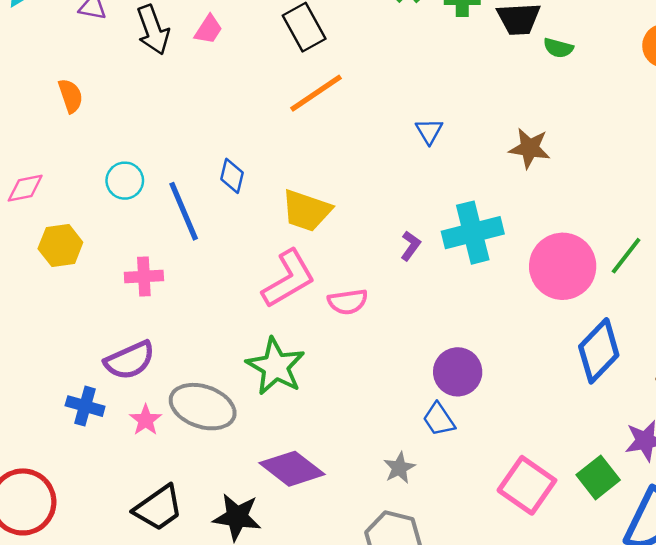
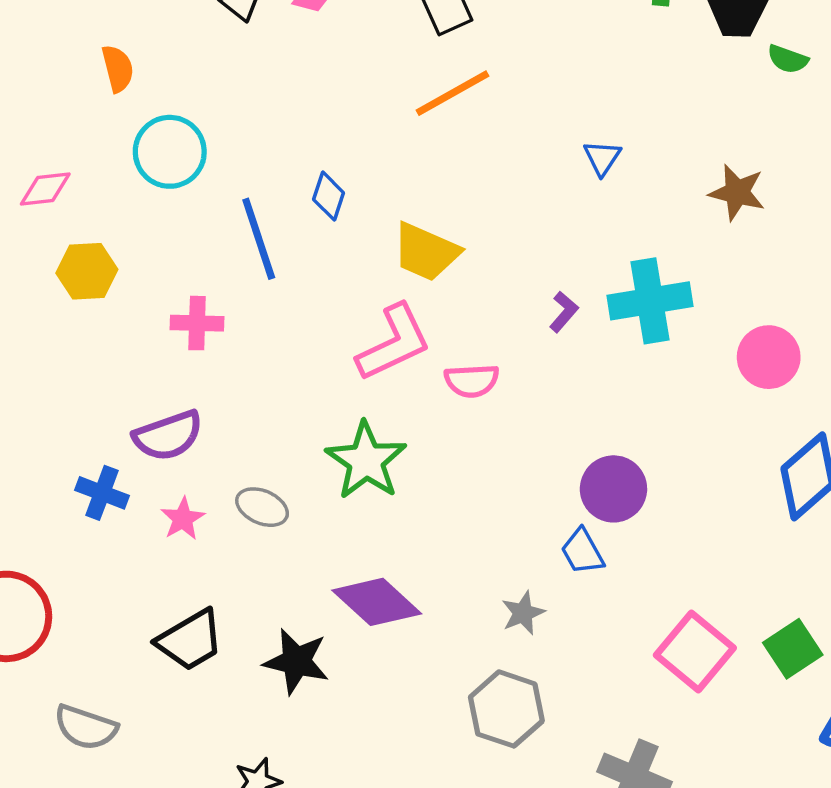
cyan circle: (125, 181) -> (170, 152), moved, size x1.4
pink circle: (563, 266) -> (769, 357), size x0.7
gray ellipse: (203, 407) -> (262, 507), size x0.6

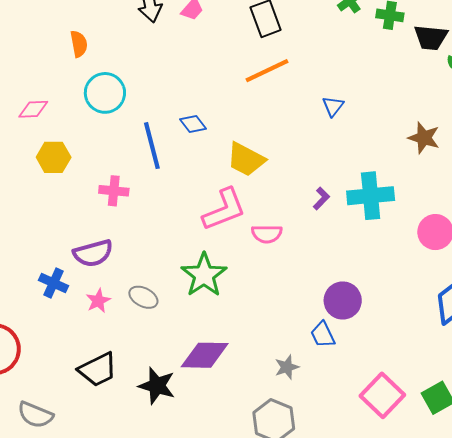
blue triangle: (602, 158) -> (333, 106), moved
blue diamond: (329, 196) -> (193, 124), turned -60
purple diamond: (377, 602) -> (205, 355), turned -45

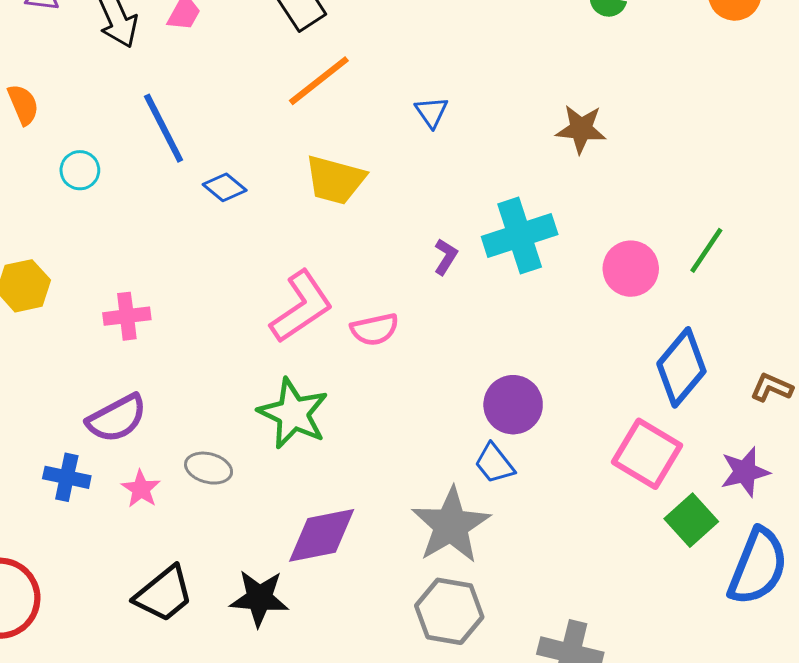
cyan circle: (105, 93) -> (80, 170), size x0.6
blue line: (152, 146) -> (164, 128), moved
yellow trapezoid: (246, 159) -> (335, 180), moved
gray star: (287, 367) -> (451, 525), size x2.0
pink square: (382, 395) -> (647, 454), moved

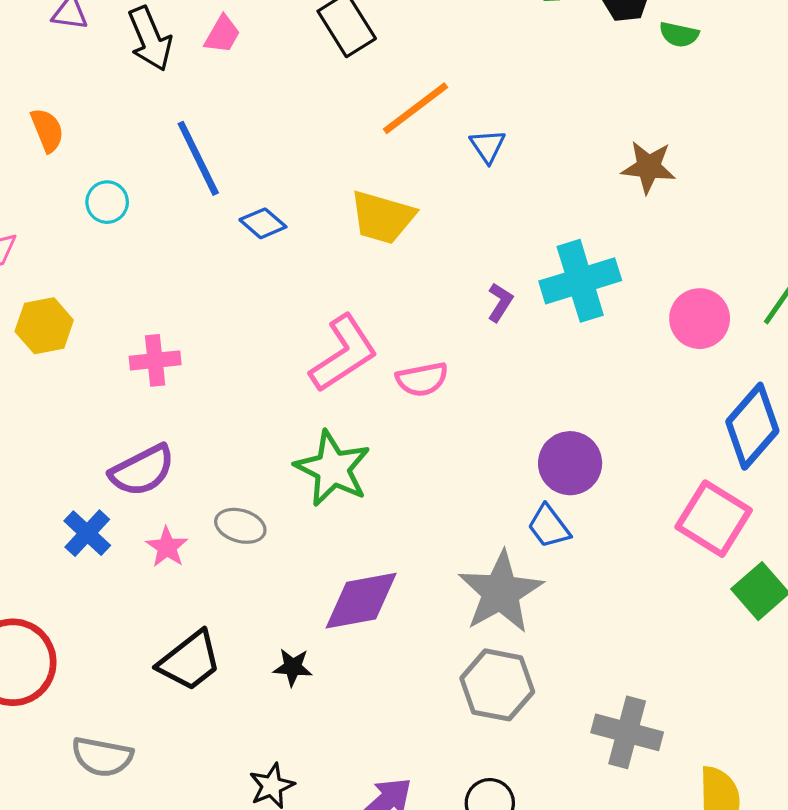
orange line: (319, 81) -> (415, 108), moved
blue cross: (67, 477) -> (87, 533), turned 30
black star: (259, 598) -> (293, 667), size x0.6

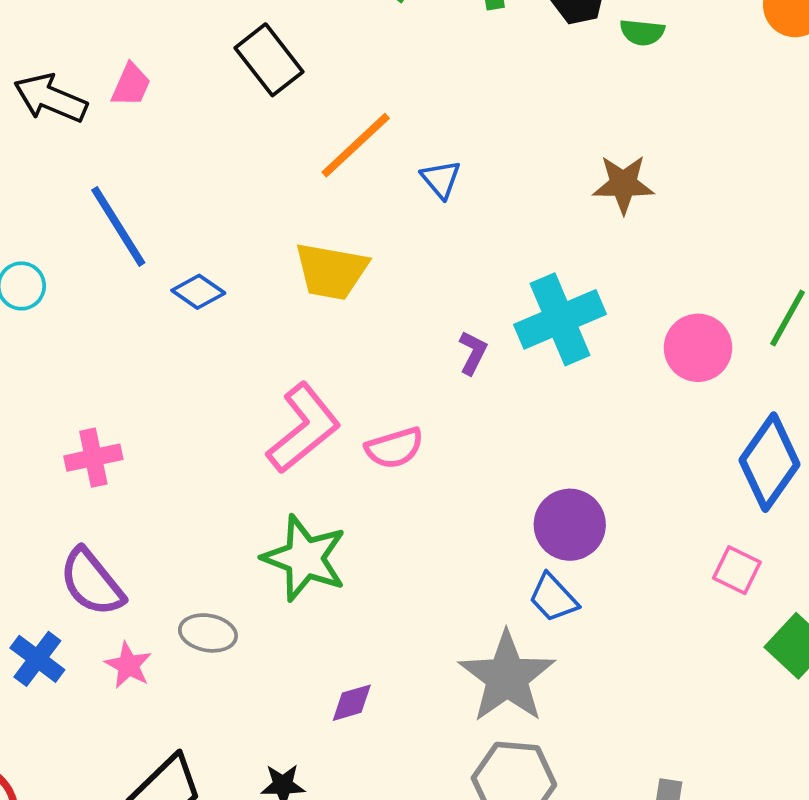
black arrow: (150, 39) -> (50, 98), turned 142
purple semicircle: (142, 470) -> (92, 582), turned 84
pink square: (714, 519) -> (737, 570), size x0.6
purple diamond: (361, 601) -> (352, 703), size x0.5

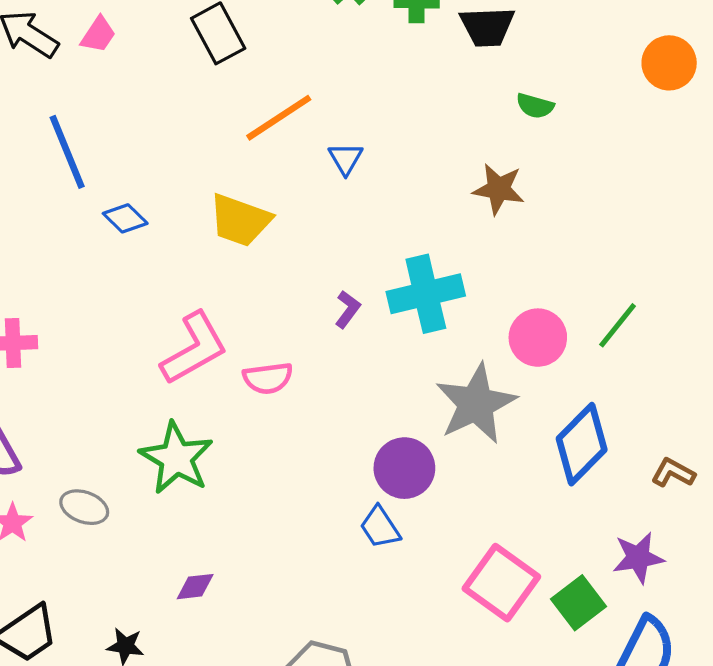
green semicircle: (642, 32) -> (535, 106), moved
pink square: (737, 570) -> (501, 583), moved, size x1.8
gray star: (507, 677) -> (476, 404), moved

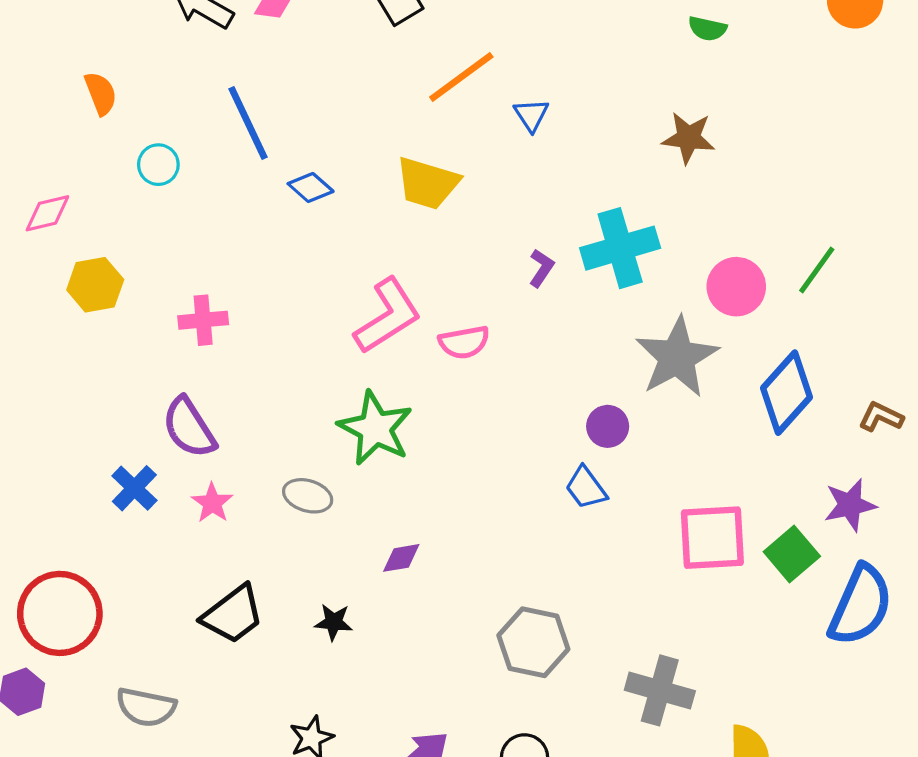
green semicircle: (535, 106) -> (707, 29), moved
purple circle: (404, 468) -> (608, 426), size x0.7
gray ellipse: (84, 507) -> (308, 496), moved
pink square: (501, 583) -> (712, 538), turned -36

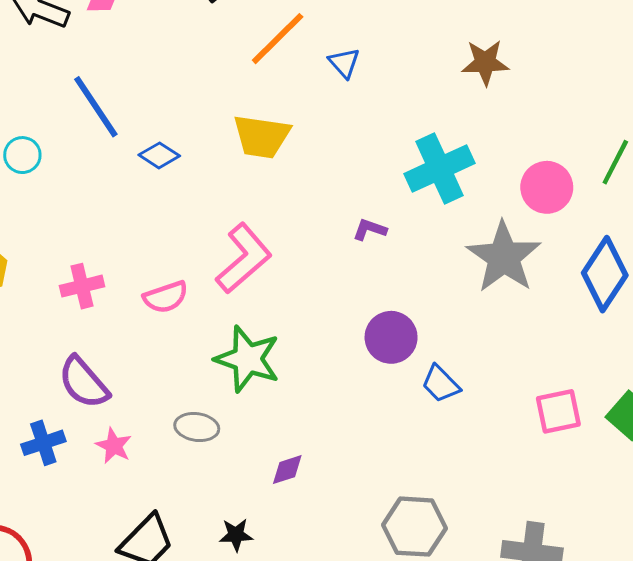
purple L-shape: (541, 268) -> (370, 229), moved, turned -96
pink semicircle: (464, 342) -> (166, 297), moved
purple circle: (608, 426) -> (391, 337), moved, size x1.4
blue cross: (134, 488) -> (43, 443), turned 36
pink square: (712, 538) -> (558, 411), size x0.7

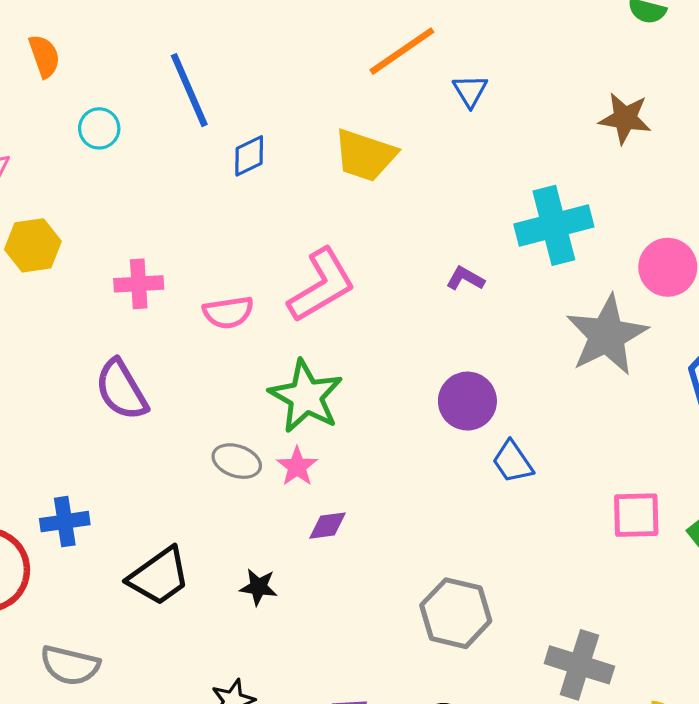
blue diamond: (159, 155) -> (249, 156), turned -69
blue cross: (43, 443) -> (65, 522), moved
pink star: (114, 446) -> (297, 466), moved

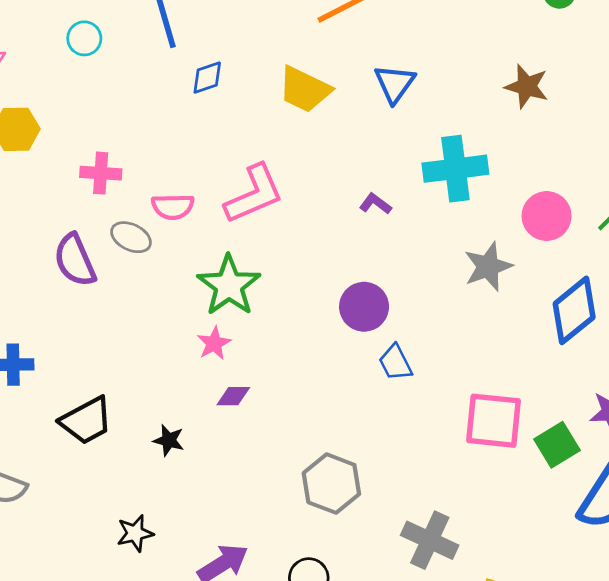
blue triangle: (470, 91) -> (395, 84), moved, size x1.4
gray star: (607, 335) -> (488, 267), size x0.7
gray ellipse: (237, 461) -> (131, 237), moved
pink square: (636, 515) -> (493, 421), size x1.4

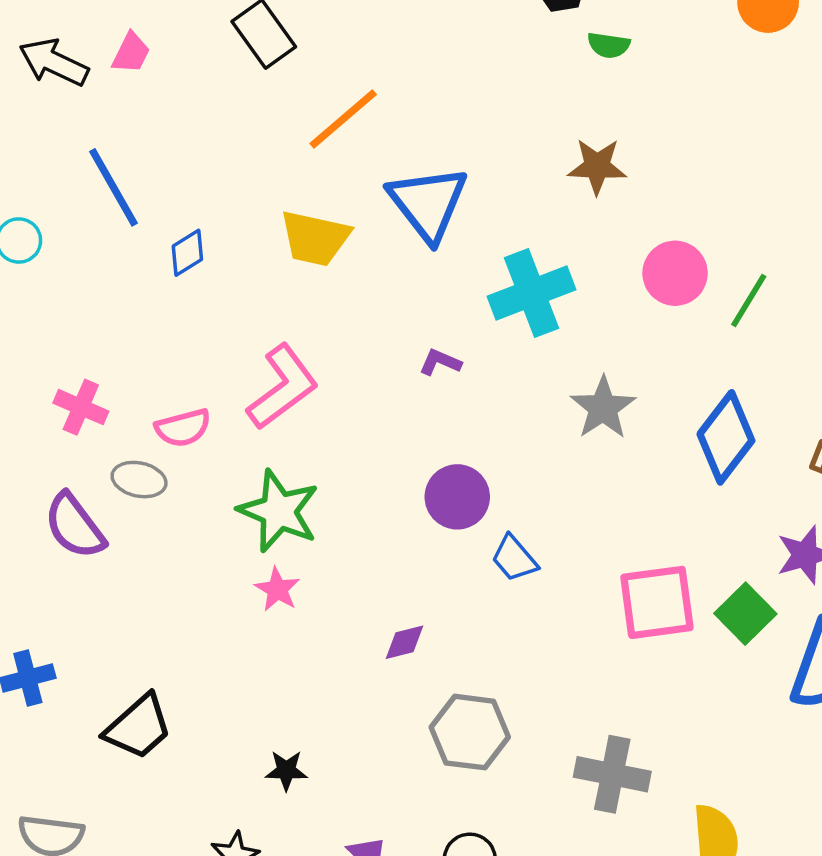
blue triangle: (395, 84) -> (428, 203), size x1.5
pink cross: (101, 173) -> (81, 407), turned 33
pink circle: (547, 216) -> (675, 273), moved
purple diamond: (233, 396) -> (404, 642), moved
black star: (169, 440) -> (286, 770), moved

